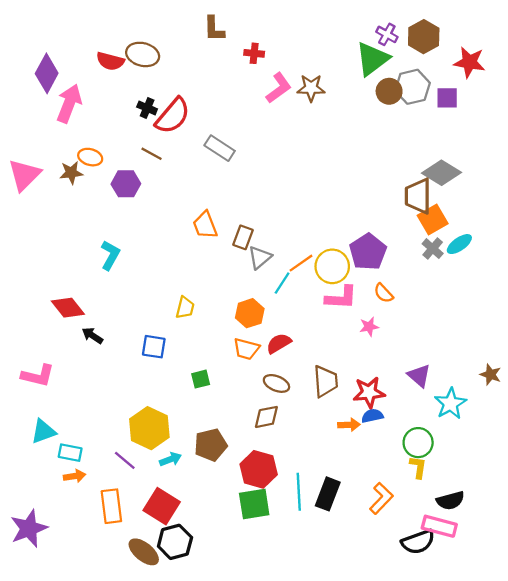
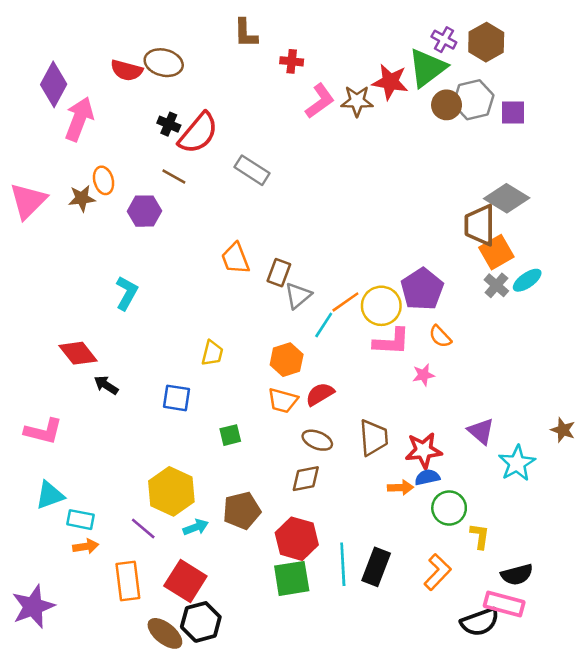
red star: (469, 62) -> (390, 82), moved
orange ellipse: (90, 157) -> (104, 180), turned 60
green circle: (418, 443) -> (449, 508), moved

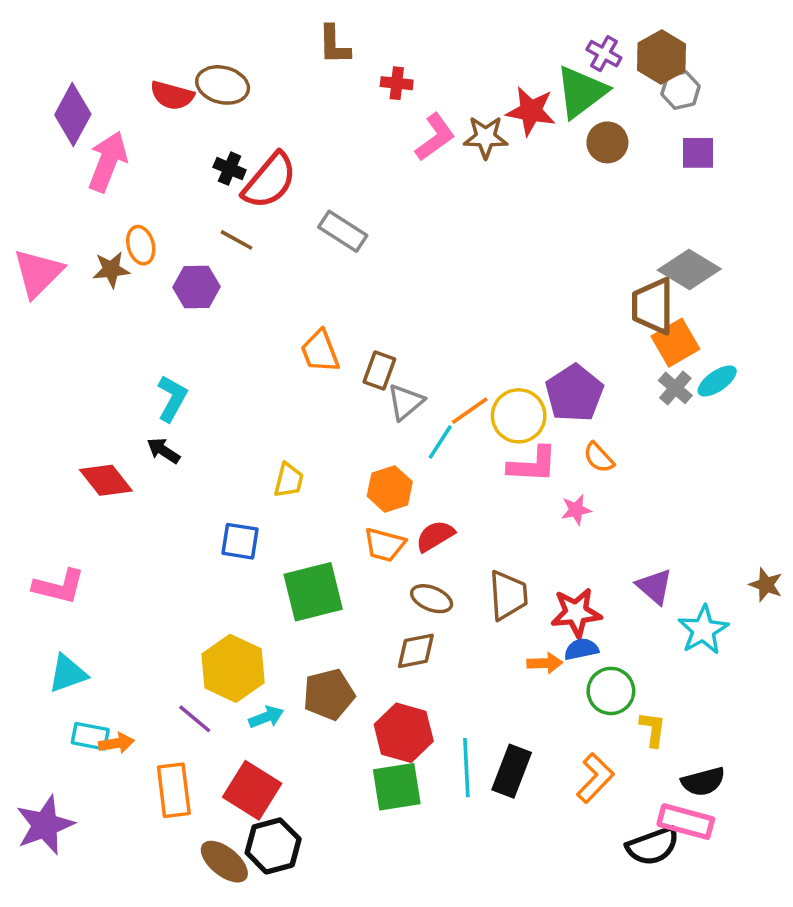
gray hexagon: (473, 100) -> (681, 90), moved, size x0.7
black arrow: (106, 385) -> (163, 451), moved
green square: (230, 435) -> (313, 592), size x2.0
cyan rectangle: (80, 520) -> (90, 736), moved

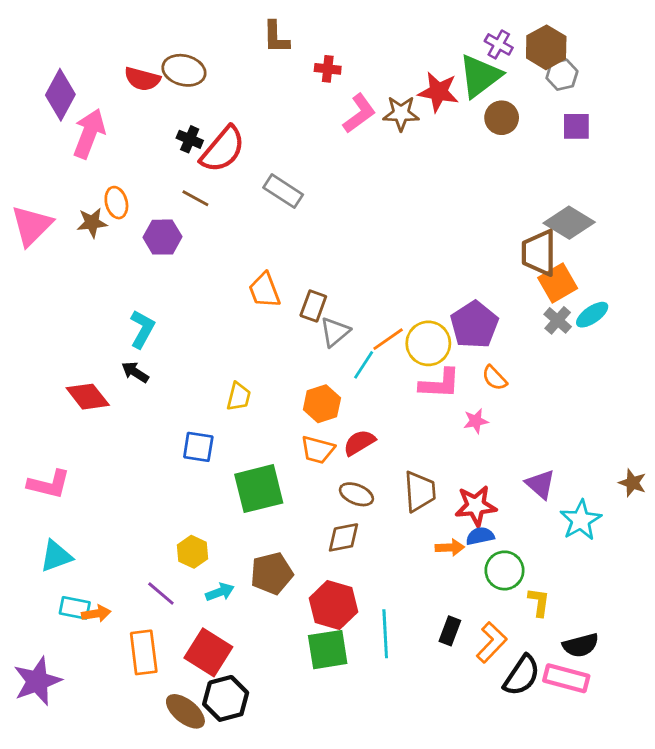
yellow hexagon: (233, 668) -> (193, 552), size x0.6
black rectangle: (512, 771) -> (450, 631), moved, size x0.7
black semicircle: (653, 846) -> (522, 675), moved, turned -36

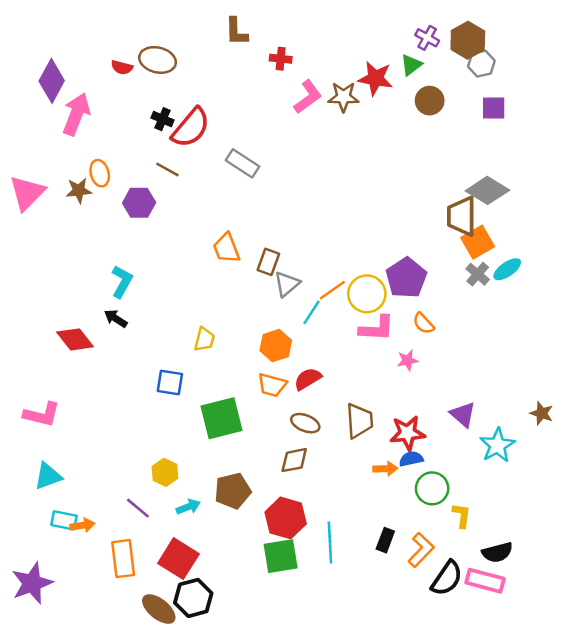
green triangle: (480, 76) -> (411, 65), size x0.6
red semicircle: (142, 79) -> (122, 67), size x0.7

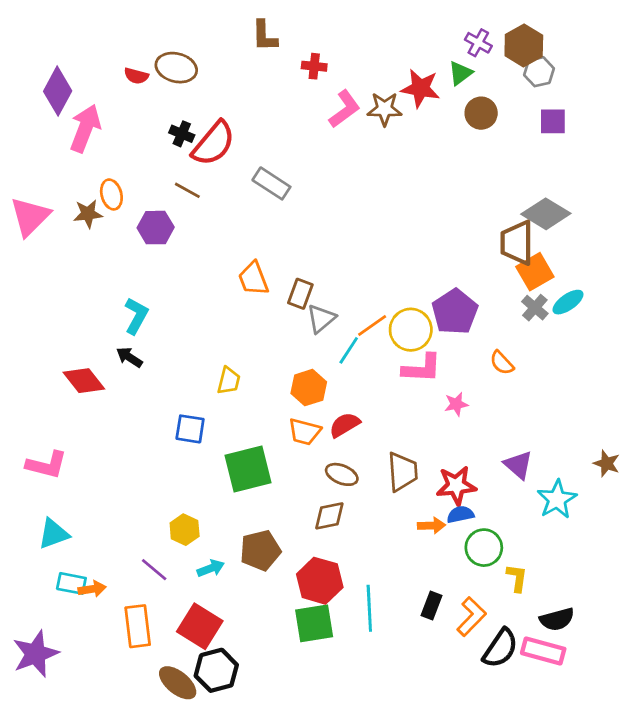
orange semicircle: (423, 323) -> (502, 363), moved

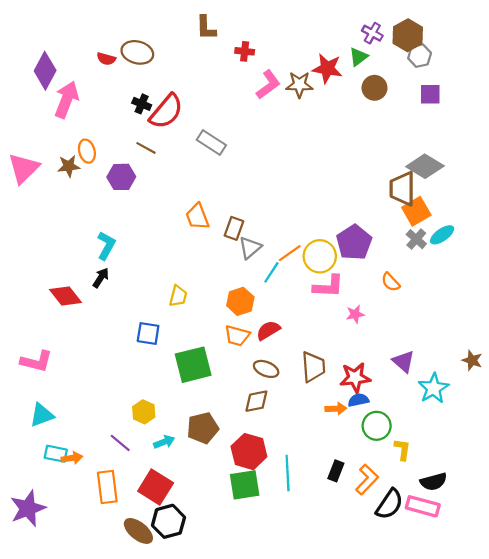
black arrow: (129, 357) -> (101, 278), turned 90

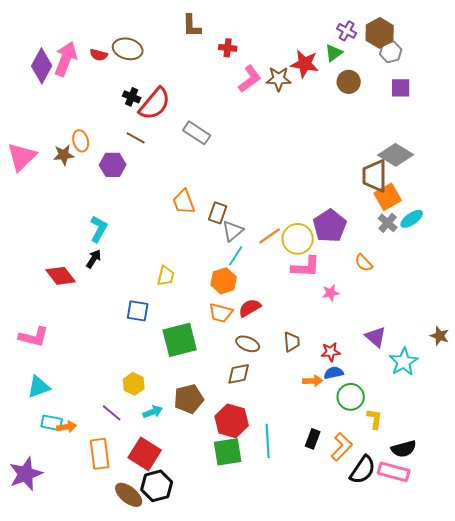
pink arrow: (67, 100) -> (66, 59), moved
cyan line: (271, 272) -> (236, 256), moved
brown trapezoid: (313, 367) -> (292, 342), size x0.7
red star: (355, 378) -> (331, 352), size x0.7

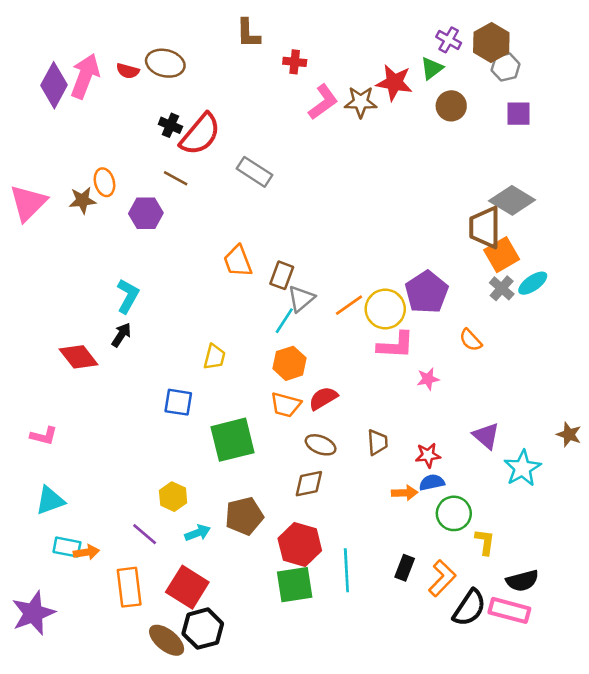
cyan line: (236, 256) -> (284, 321), moved
pink L-shape: (34, 337) -> (44, 436), size x0.7

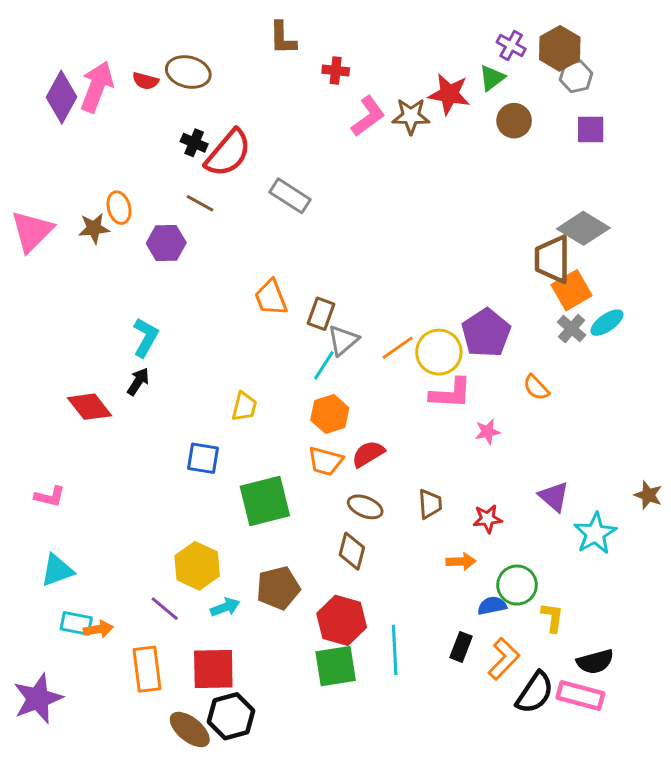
blue semicircle: (432, 482) -> (492, 606), moved
brown diamond: (309, 484) -> (352, 551), turned -64
yellow hexagon: (173, 497) -> (197, 566), size x1.4
red square: (187, 587) -> (213, 669), turned -33

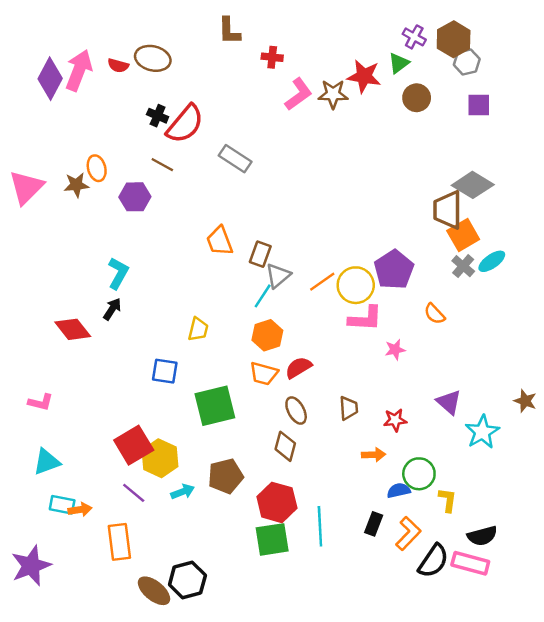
brown ellipse: (365, 507) -> (296, 411), turned 40
red square: (213, 669) -> (134, 445), moved, turned -30

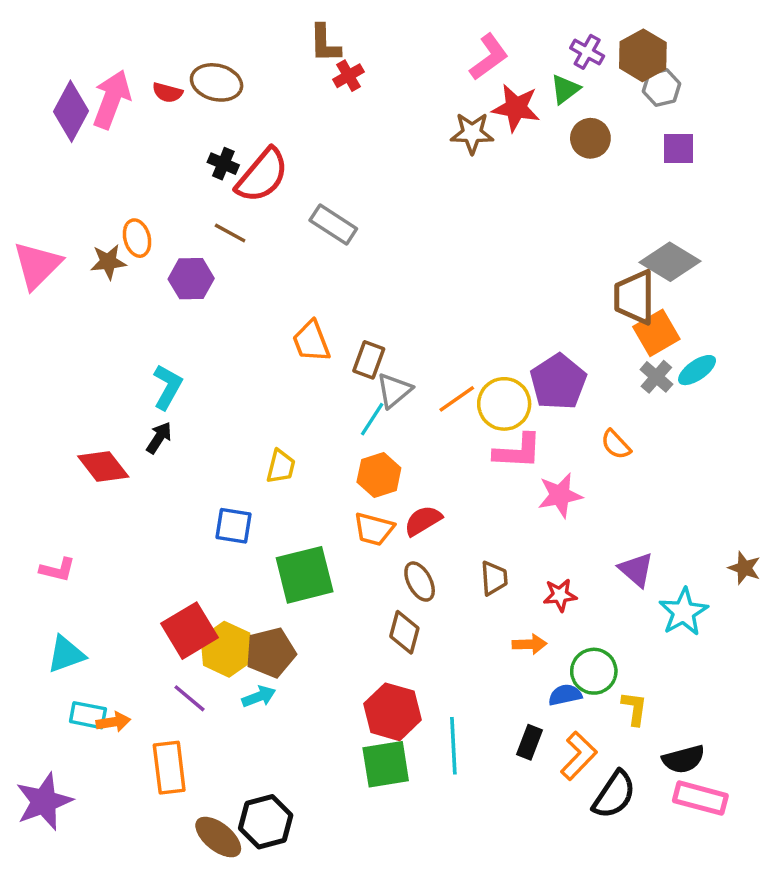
red cross: (272, 57) -> (348, 76), moved, turned -36
pink L-shape: (298, 94) -> (489, 57), moved
pink star: (395, 350) -> (560, 495), size x1.5
brown pentagon: (226, 476) -> (271, 653), moved
pink rectangle: (470, 563) -> (700, 798), moved

